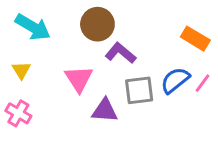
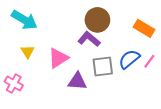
brown circle: (97, 24) -> (97, 20), moved
yellow triangle: (21, 70) -> (28, 52), moved
pink triangle: (79, 79) -> (58, 58), turned 30

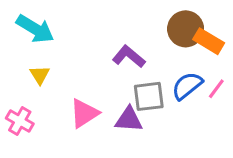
brown circle: (97, 20) -> (186, 29), moved
pink triangle: (58, 58) -> (84, 113), moved
purple triangle: (77, 81) -> (129, 119), moved

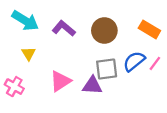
brown circle: (186, 29) -> (104, 31), moved
purple L-shape: (129, 57) -> (64, 28), moved

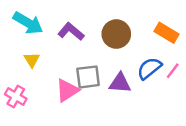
gray square: (107, 69) -> (88, 77), moved
purple triangle: (92, 85) -> (120, 83), moved

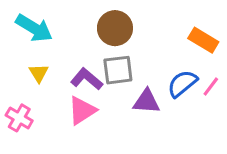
purple L-shape: (71, 32) -> (87, 79), moved
brown circle: (116, 34) -> (115, 28), moved
gray square: (88, 77) -> (118, 70), moved

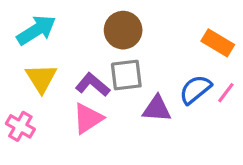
cyan arrow: (34, 28) -> (36, 30), turned -63
yellow triangle: (39, 73) -> (41, 78), size x1.5

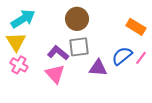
yellow triangle: (41, 78) -> (16, 42), moved
pink triangle: (88, 118) -> (55, 74), turned -40
pink cross: (20, 126) -> (19, 65), moved

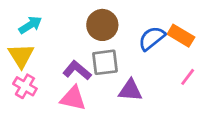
cyan arrow: (23, 19) -> (30, 25), size x0.7
blue semicircle: (122, 56) -> (152, 38), moved
pink triangle: (55, 74) -> (73, 98), turned -35

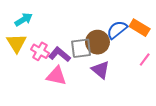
brown circle: (102, 25) -> (97, 42), moved
pink cross: (25, 86) -> (40, 51), moved
purple triangle: (130, 90) -> (101, 70), turned 36

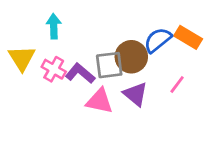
cyan arrow: (24, 19) -> (54, 26), moved, turned -60
pink line: (145, 60) -> (177, 84), moved
pink triangle: (56, 76) -> (99, 101), moved

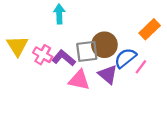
cyan arrow: (54, 26) -> (59, 14), moved
orange rectangle: (188, 37) -> (150, 29), turned -75
blue semicircle: (158, 40) -> (125, 58), moved

